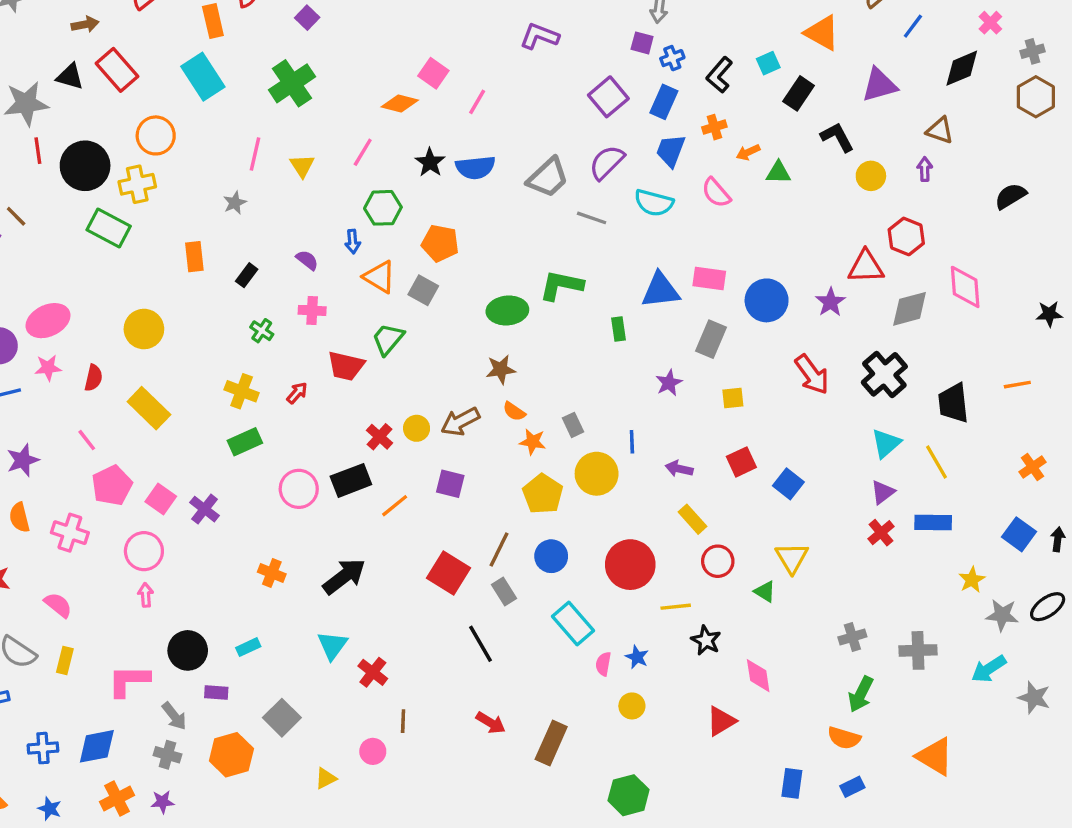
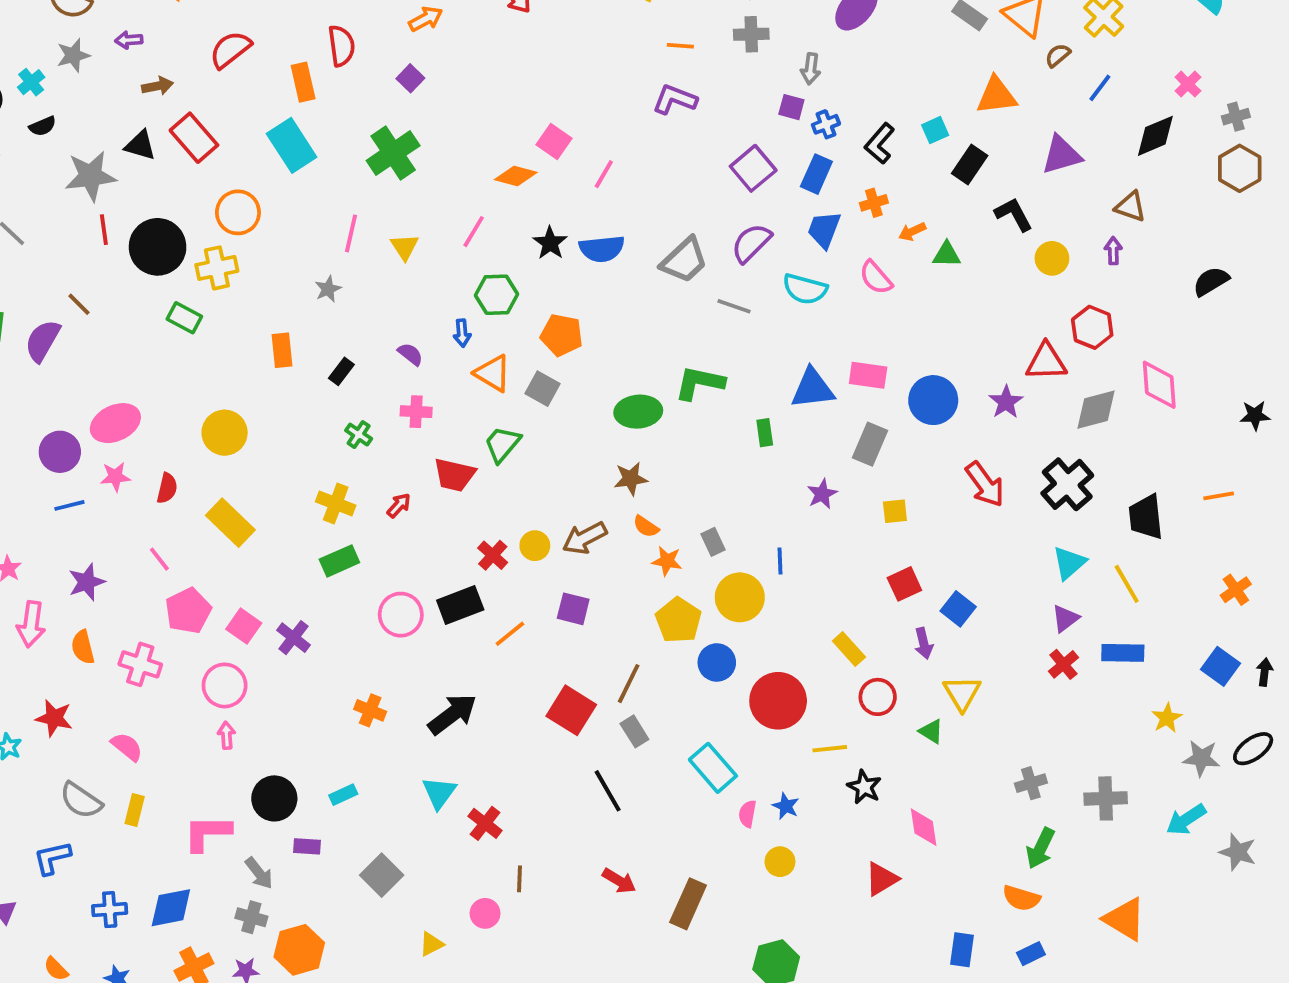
orange triangle: (822, 33) -> (996, 96), turned -36
green rectangle: (109, 228) -> (184, 318), size x0.7
purple arrow: (679, 469) -> (924, 643), moved, turned -116
blue circle: (551, 556) -> (717, 662), moved
orange hexagon: (231, 755) -> (299, 950), moved

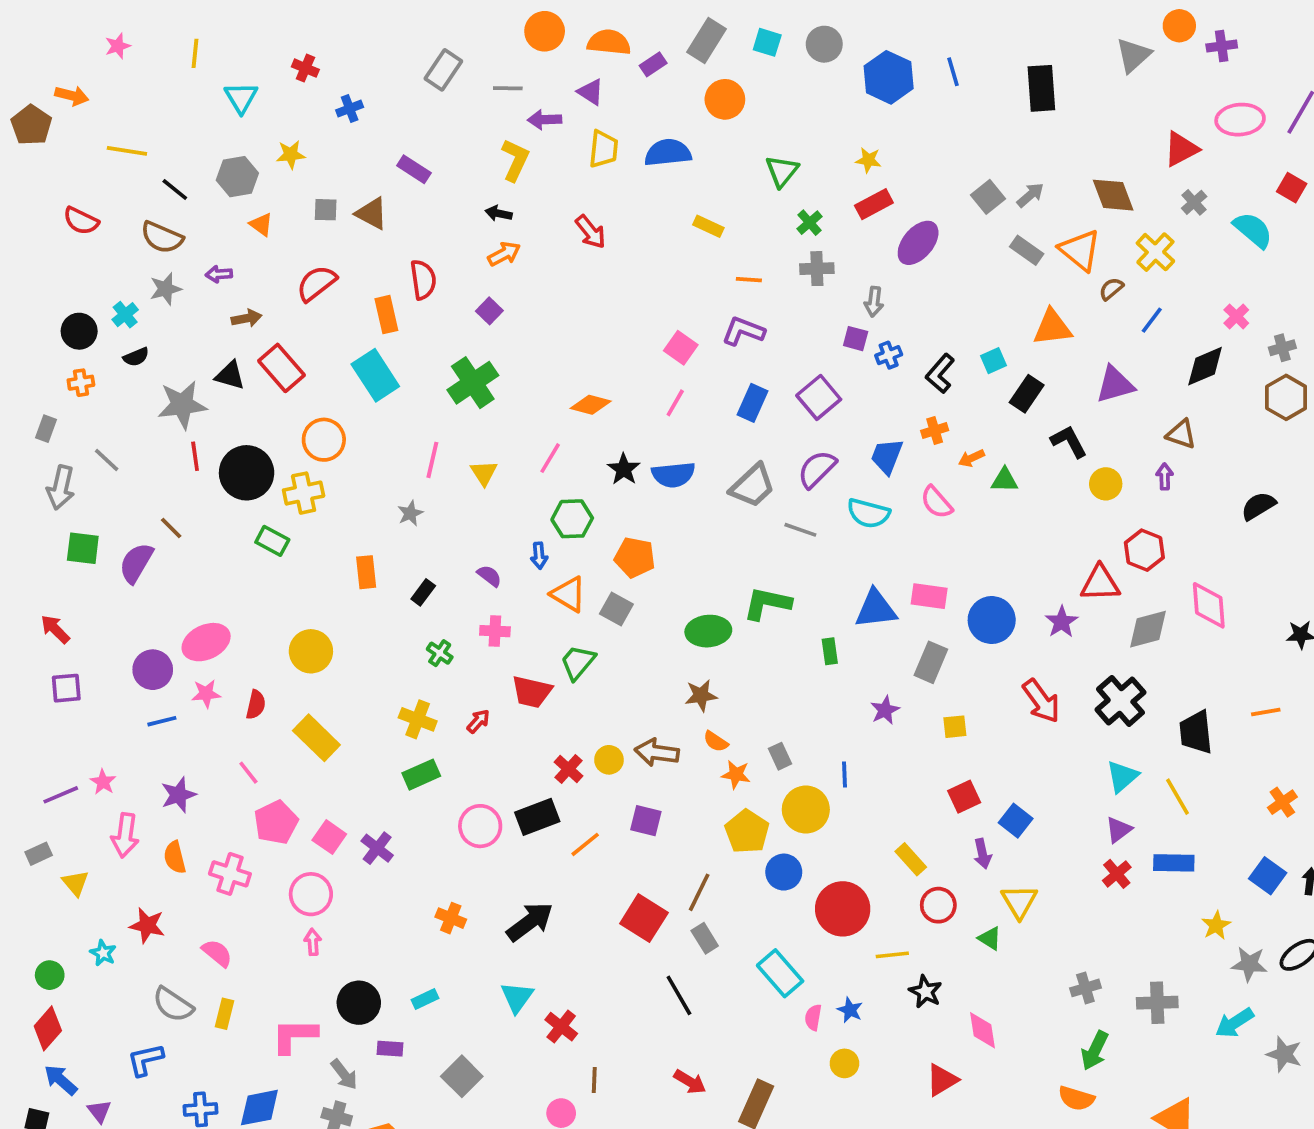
pink square: (554, 142) -> (681, 348), moved
blue rectangle: (816, 174) -> (752, 403), moved
brown arrow: (585, 538) -> (657, 752), turned 36

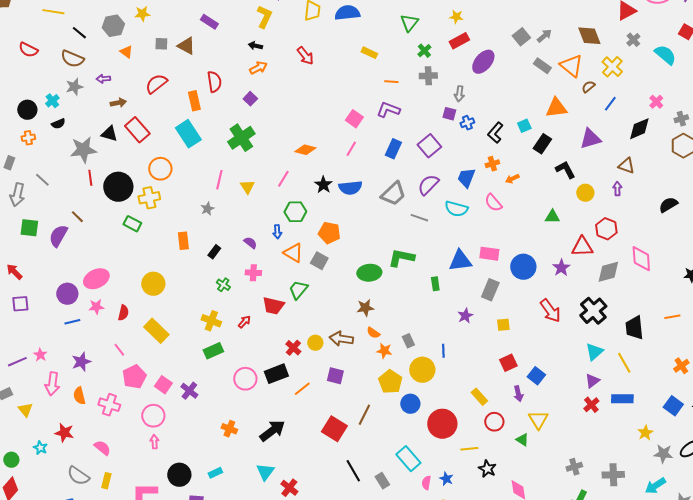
green triangle: (1005, 480) -> (552, 217), moved
gray rectangle: (705, 938) -> (382, 481), moved

